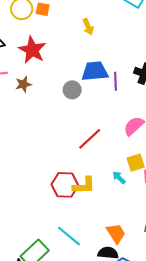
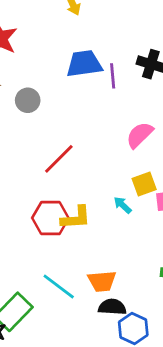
gray circle: (72, 90) -> (28, 100), moved
red line: (90, 139) -> (59, 159), moved
orange trapezoid: (116, 233) -> (102, 281), moved, turned 120

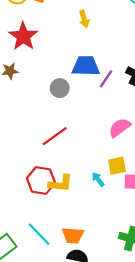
purple line: (113, 76) -> (106, 79), turned 30
gray circle: (28, 100) -> (60, 88), moved

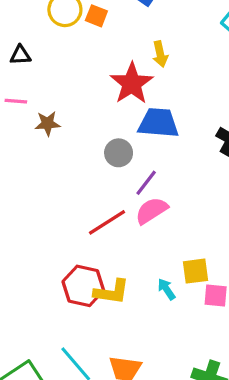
red star: (23, 36) -> (132, 83), moved
purple line: (106, 79) -> (146, 183), moved
pink semicircle: (120, 128) -> (152, 211), moved

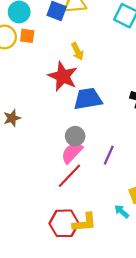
gray circle: (119, 153) -> (75, 136), moved
purple line: (146, 183) -> (109, 155), moved
pink semicircle: (152, 211) -> (72, 153), moved

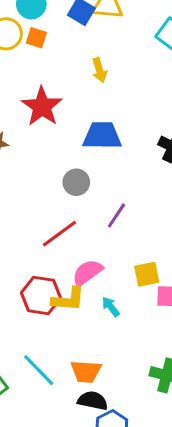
red star: (63, 76) -> (42, 107), moved
pink semicircle: (72, 153) -> (87, 272), moved
cyan arrow: (122, 211) -> (111, 307), moved

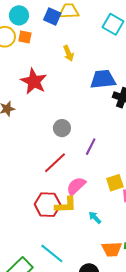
blue trapezoid: (102, 136) -> (103, 79), moved
cyan arrow: (111, 307) -> (95, 218), moved
orange trapezoid: (86, 372) -> (112, 249), moved

